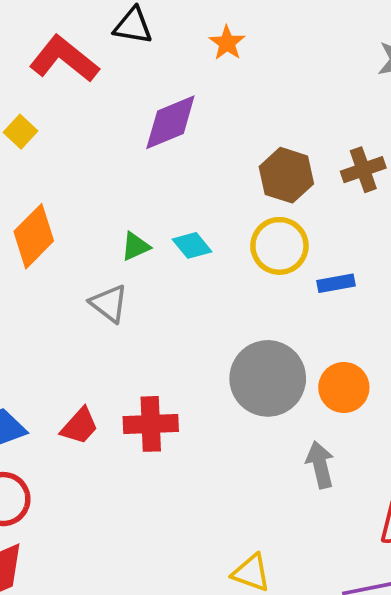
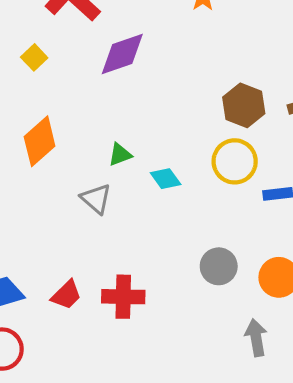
purple diamond: (170, 122) -> (122, 54), moved
cyan diamond: (192, 245) -> (166, 179), moved
gray circle: (268, 378) -> (219, 266), size x0.6

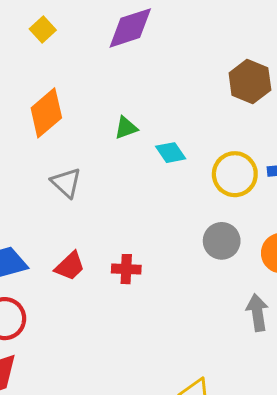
yellow circle: (235, 161) -> (235, 174), moved
gray triangle: (96, 199) -> (66, 183), moved
red cross: (123, 297) -> (126, 269), size x0.7

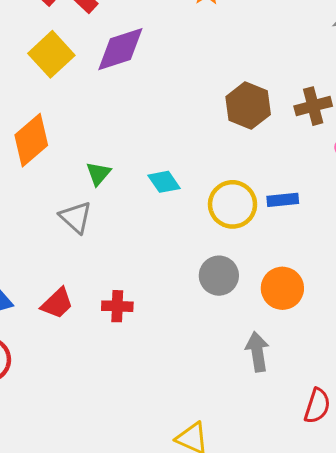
yellow square: (43, 29) -> (51, 54), moved, size x1.6
green triangle: (126, 128) -> (98, 173), moved, turned -30
gray triangle: (66, 183) -> (76, 217), moved

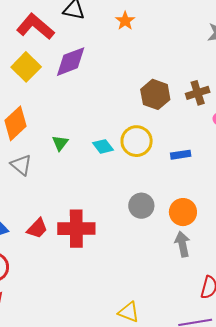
yellow circle: (233, 204) -> (137, 141), moved
gray triangle: (76, 217) -> (21, 165), moved
red cross: (117, 306) -> (76, 229), size x1.8
gray arrow: (257, 352) -> (182, 244), moved

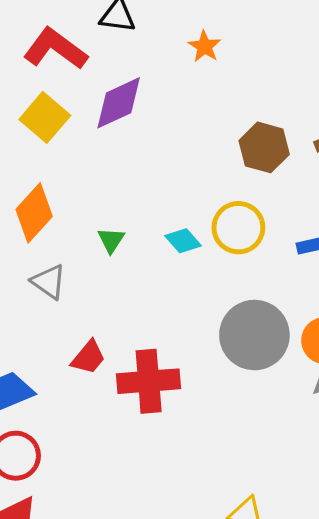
orange star: (125, 21) -> (205, 46), moved
gray circle: (141, 206) -> (254, 335), size x1.6
red trapezoid: (37, 228) -> (88, 357), moved

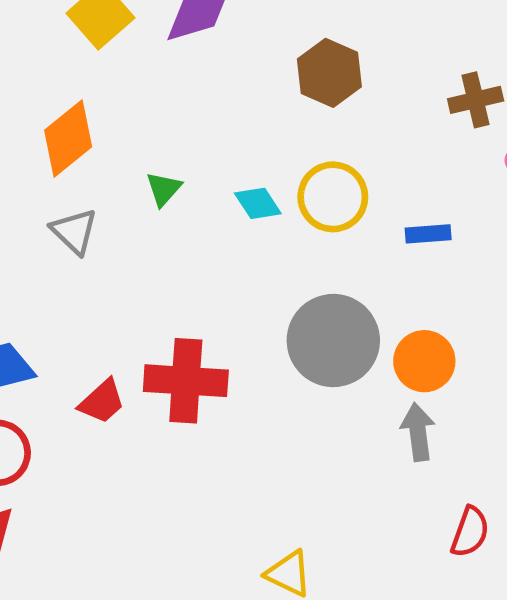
brown hexagon: (264, 147) -> (329, 73), moved
red trapezoid: (88, 357) -> (102, 402), moved

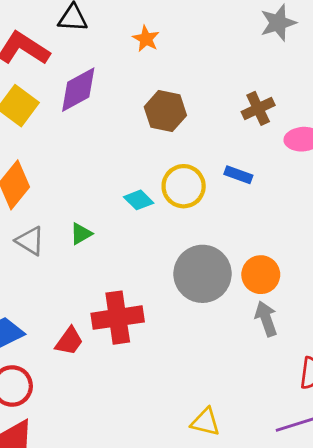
green triangle: (164, 189) -> (81, 234), moved, turned 30
blue rectangle: (428, 234) -> (238, 175), moved, turned 36

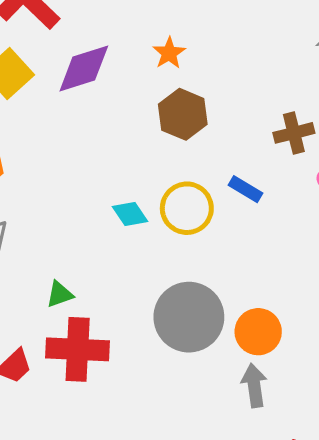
orange star: (146, 39) -> (169, 53), moved
blue rectangle: (238, 175) -> (245, 189), moved
green triangle: (81, 234) -> (60, 294), moved

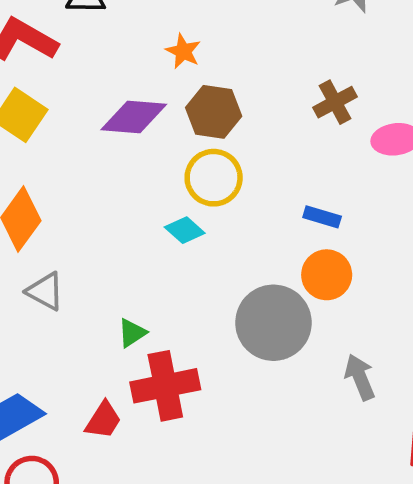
purple diamond: (84, 68) -> (134, 117), moved, turned 36
blue rectangle: (245, 189) -> (322, 217), moved
yellow circle: (187, 208) -> (214, 178), moved
orange circle: (258, 332) -> (327, 275), moved

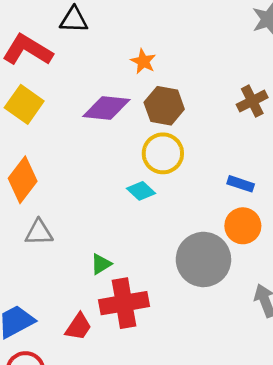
gray triangle: (45, 291) -> (39, 232), turned -32

